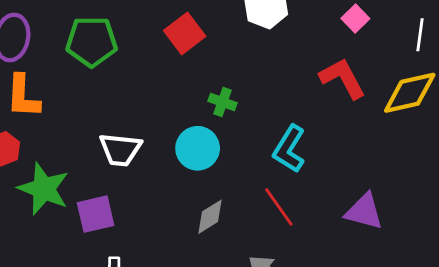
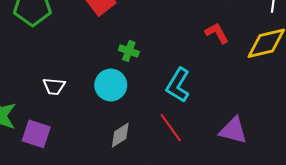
red L-shape: (343, 78) -> (217, 33), size x0.7
white trapezoid: (120, 150) -> (54, 86), size x0.7
purple square: (96, 214) -> (36, 134), turned 32

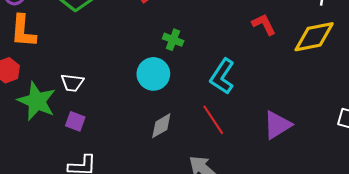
white trapezoid: (54, 86) -> (72, 83), moved
purple triangle: (233, 131) -> (277, 125), turned -48
purple square: (36, 134) -> (75, 121), size x0.7

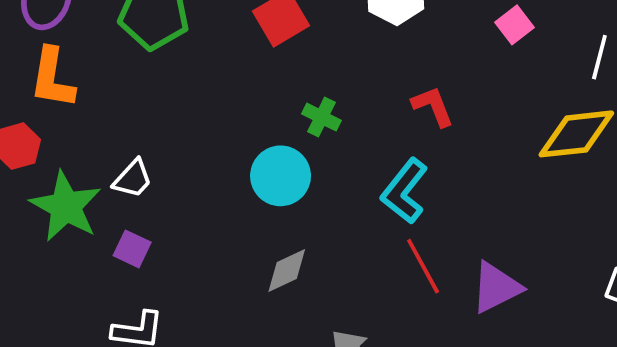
red L-shape: (264, 24) -> (433, 106), moved
white trapezoid: (72, 83) -> (133, 179), turned -60
red line: (213, 120) -> (423, 266), moved

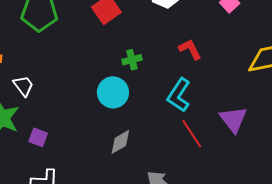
green cross: (321, 117) -> (132, 60), turned -36
white trapezoid: (133, 179) -> (23, 86), moved, turned -75
purple triangle: (496, 287) -> (233, 119), moved, turned -36

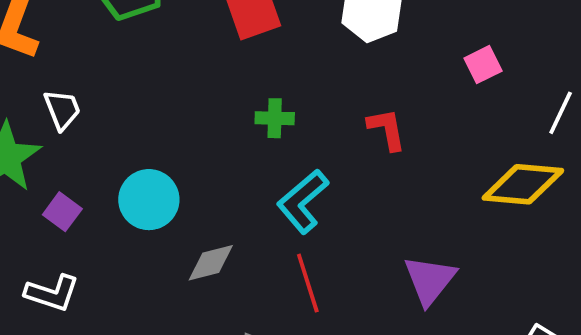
cyan circle: (113, 92) -> (149, 200), moved
cyan L-shape: (179, 95) -> (303, 201), moved
red line: (192, 134) -> (308, 283), moved

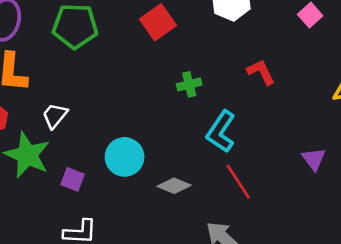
white trapezoid: (62, 110) -> (55, 116), turned -104
gray diamond: (211, 263) -> (174, 186), turned 52
purple triangle: (430, 280) -> (314, 159), size x0.7

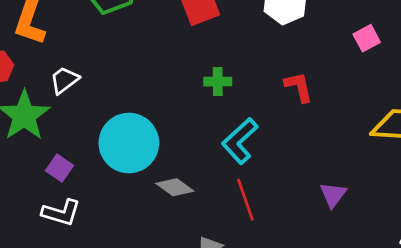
cyan circle: (125, 157) -> (129, 143), size x1.4
purple square: (73, 179) -> (60, 168), moved

